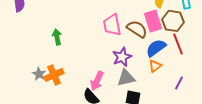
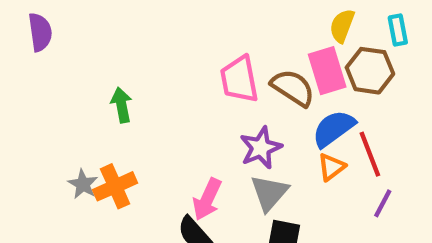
red line: (178, 44) -> (370, 154), moved
gray triangle: (126, 78) -> (269, 193), turned -36

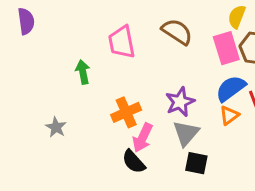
pink trapezoid: (239, 79) -> (122, 42), moved
brown semicircle: (293, 88) -> (177, 32), moved
orange cross: (115, 186) -> (126, 112), moved

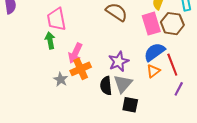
pink trapezoid: (122, 42) -> (56, 19), moved
gray star: (56, 127) -> (61, 79), moved
pink arrow: (143, 138) -> (75, 53), moved
black semicircle: (134, 162) -> (106, 86), moved, turned 36

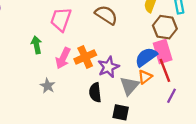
pink trapezoid: (56, 19) -> (61, 19), moved, turned 30
pink rectangle: (151, 24) -> (163, 51), moved
orange cross: (81, 69) -> (85, 57), moved
gray triangle: (123, 84) -> (129, 86), moved

